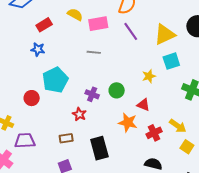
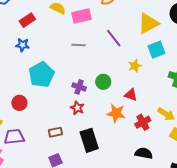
purple line: (131, 31) -> (114, 38), moved
red circle: (32, 98) -> (19, 103), moved
red star: (79, 114) -> (77, 108), moved

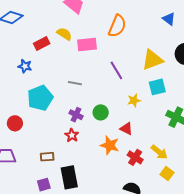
red rectangle: (27, 20) -> (42, 43), moved
gray line: (79, 45) -> (75, 83), moved
red cross: (143, 122) -> (135, 157), turned -35
black rectangle: (89, 140) -> (69, 177), moved

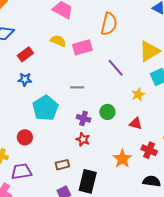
red rectangle: (42, 43) -> (25, 54), moved
orange star: (110, 145) -> (122, 159), moved, turned 30
black rectangle: (69, 177) -> (88, 181), turned 35

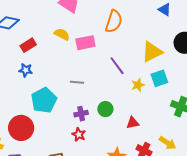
yellow star: (138, 94) -> (138, 85), moved
purple cross: (84, 118) -> (81, 114), turned -32
red triangle: (136, 123) -> (133, 123), turned -32
red circle: (25, 137) -> (21, 128), size x1.6

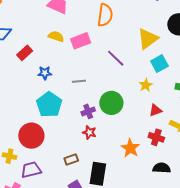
blue star: (26, 70) -> (45, 73), moved
yellow star: (138, 85) -> (146, 85), moved
green circle: (105, 109) -> (111, 103), size x1.5
red triangle: (133, 123) -> (155, 110), moved

